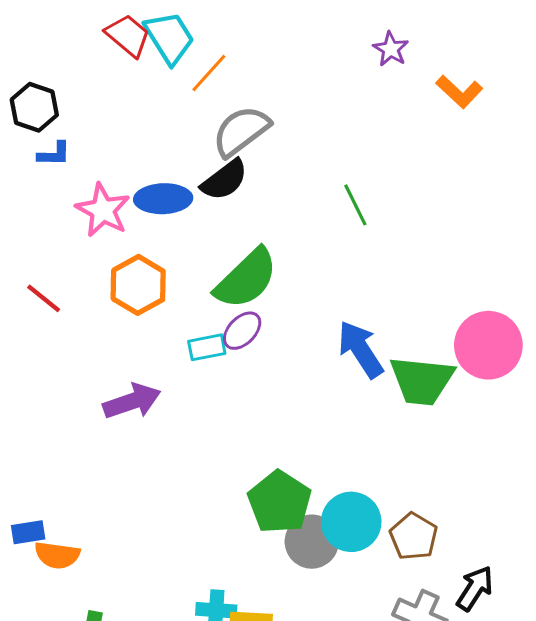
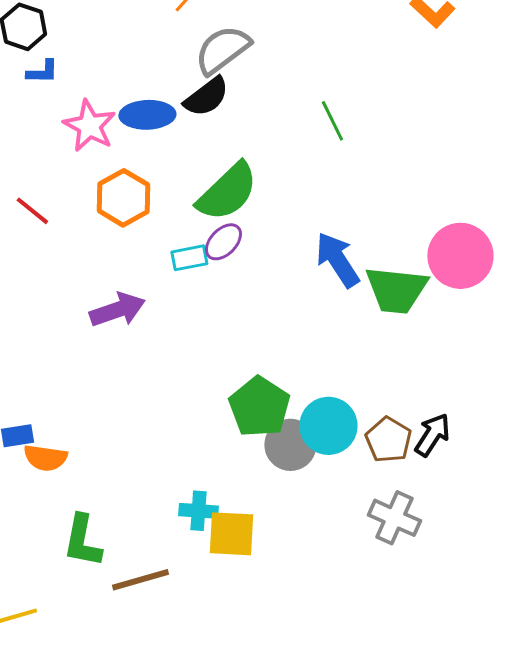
black arrow: (475, 588) -> (432, 435), moved

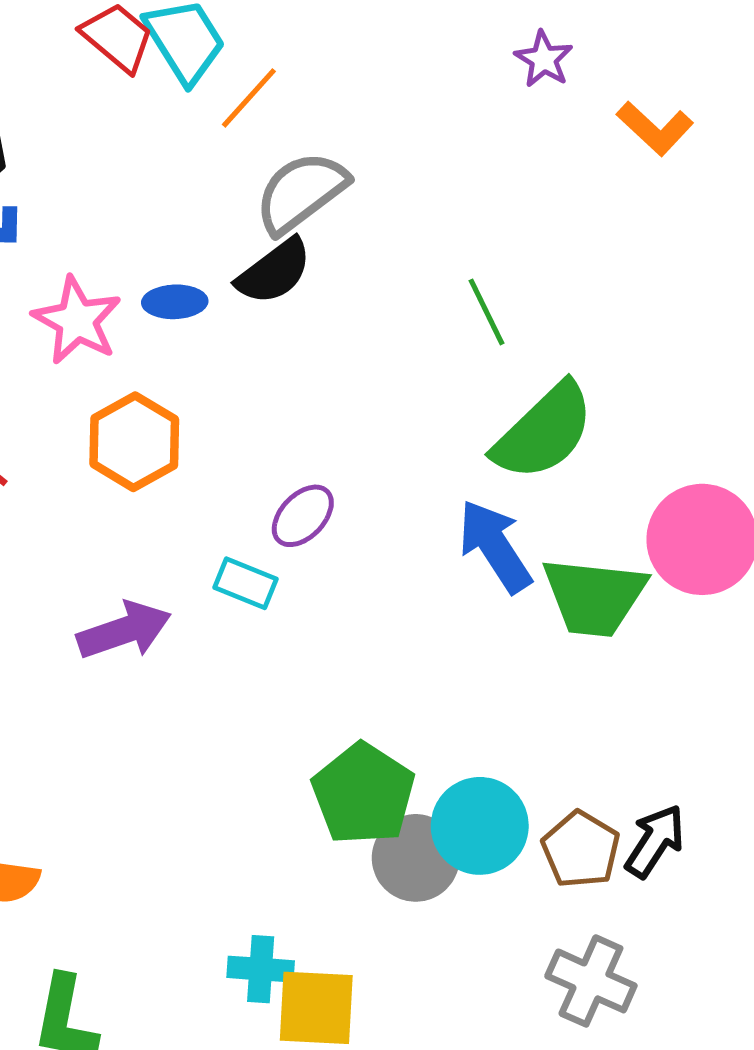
blue ellipse: (147, 115) -> (175, 302), size x0.7
green semicircle: (227, 192) -> (544, 432), moved
cyan rectangle: (189, 258) -> (245, 583), moved, turned 33

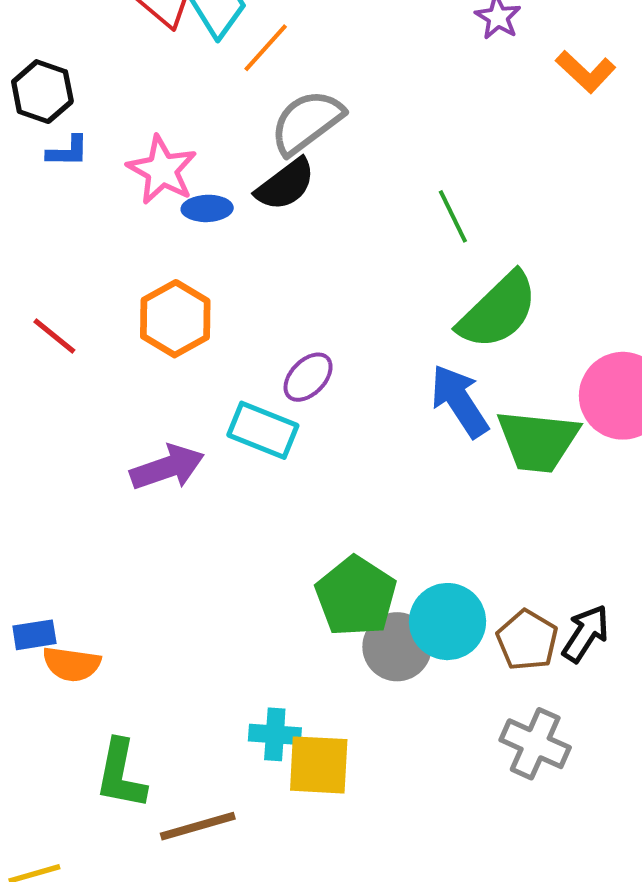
pink star: (77, 320) -> (162, 170), moved
cyan rectangle: (245, 583) -> (263, 430), size x1.4

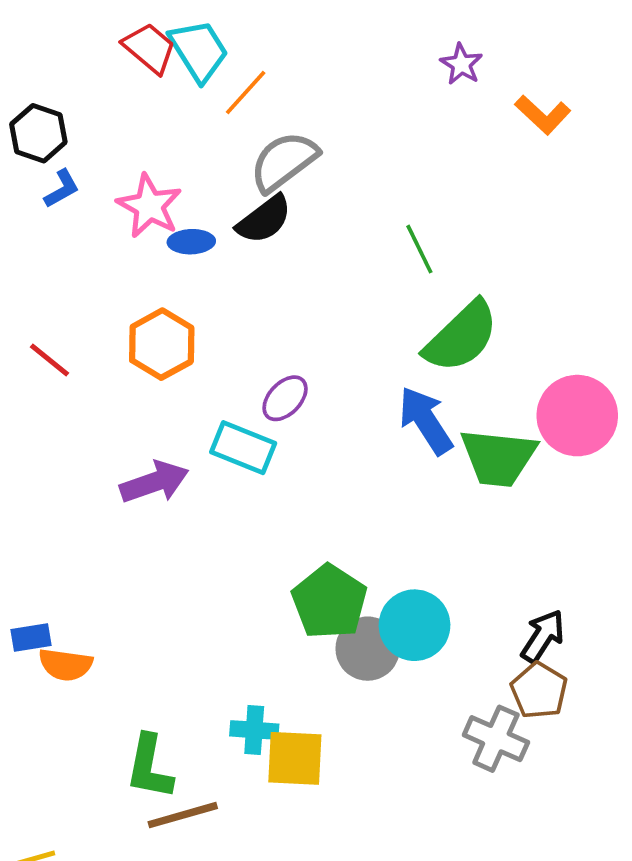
blue L-shape: (68, 151) -> (62, 189), turned -30
brown pentagon: (527, 640) -> (539, 691), moved
green L-shape: (121, 774) -> (149, 767), moved

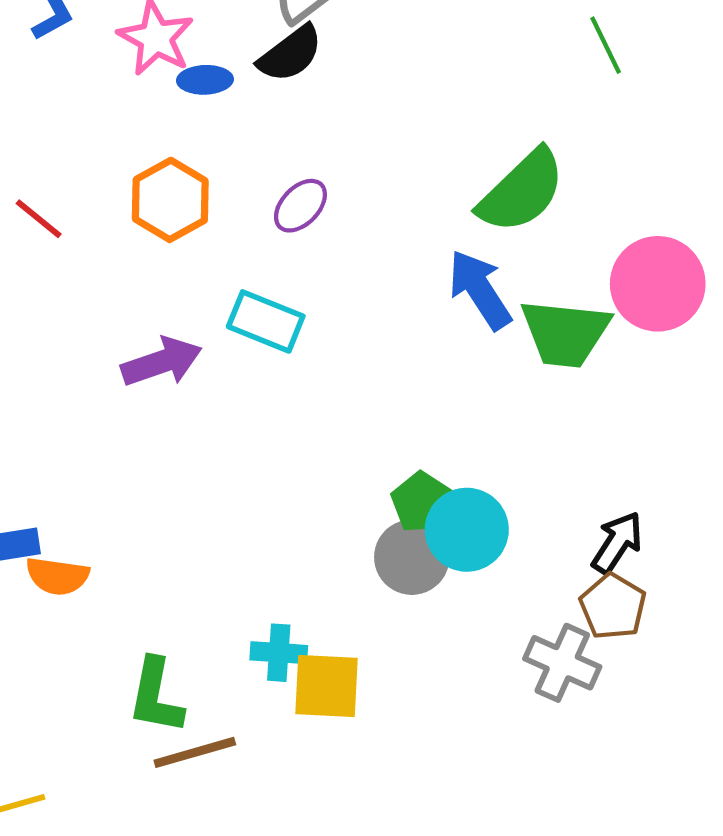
green line: (419, 249) -> (606, 45), moved
purple ellipse: (285, 398) -> (300, 206), moved
green pentagon: (329, 602) -> (422, 502), moved, size x0.7

